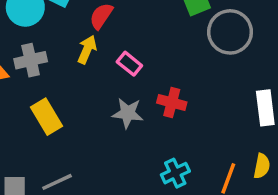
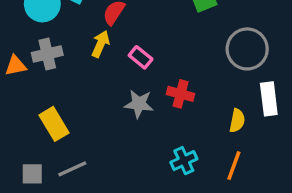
gray circle: (230, 32) -> (247, 49), moved
yellow rectangle: (46, 117) -> (54, 124), moved
yellow semicircle: (262, 166) -> (237, 121), moved

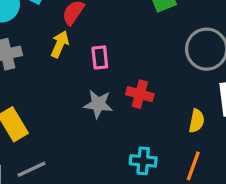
pink rectangle: (141, 57) -> (100, 57), turned 45
cyan cross: (184, 161) -> (143, 161), turned 30

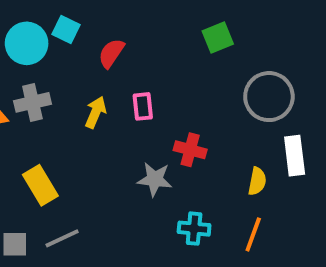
yellow arrow: (60, 44) -> (96, 112), moved
gray star: (98, 104) -> (155, 179), moved

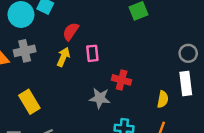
red semicircle: (111, 53) -> (71, 31), moved
gray circle: (269, 97) -> (188, 53), moved, size x0.6

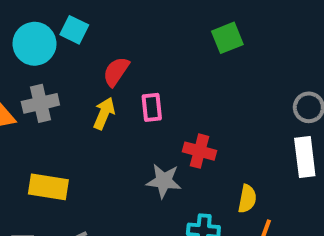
yellow semicircle: (163, 99) -> (247, 199), moved
yellow rectangle: (29, 102) -> (48, 187), turned -50

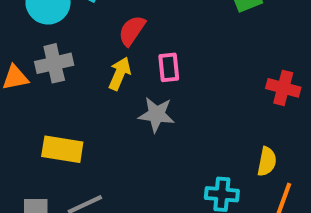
red cross: (199, 151) -> (283, 88), moved
gray star: (164, 181) -> (156, 114), moved

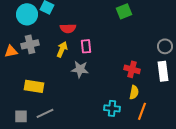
red semicircle: (132, 31) -> (68, 28), turned -126
red cross: (283, 88) -> (132, 69), moved

